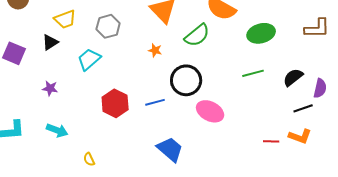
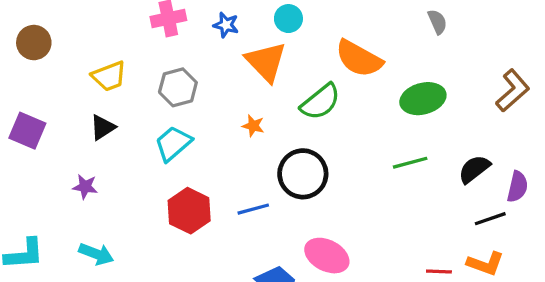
brown L-shape: (317, 28) -> (513, 91), turned -40
black triangle: (50, 42) -> (103, 127), moved
cyan trapezoid: (89, 59) -> (173, 143), moved
pink ellipse: (210, 111) -> (327, 256), moved

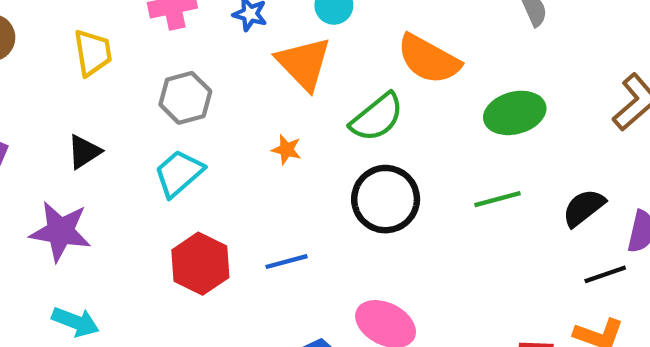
yellow trapezoid: (109, 76) -> (93, 53), moved, turned -78
black circle: (303, 174) -> (386, 199), moved
purple star: (85, 187) -> (60, 231), size x1.8

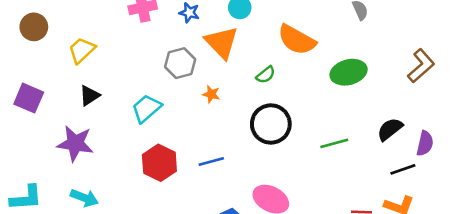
yellow trapezoid: (93, 53) -> (82, 50), moved, turned -124
gray hexagon: (185, 98) -> (180, 63), moved
green semicircle: (377, 117) -> (266, 75), size x0.6
green line: (498, 199) -> (334, 143), moved

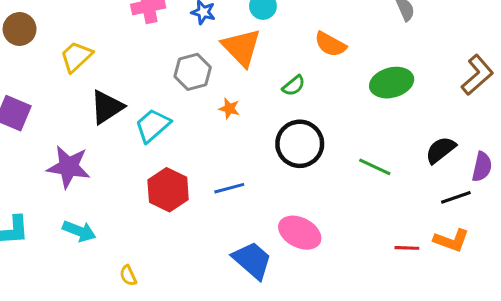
orange semicircle: (297, 40) -> (330, 44), size x0.7
black triangle: (90, 96) -> (107, 107), moved, size x1.4
green line: (334, 143) -> (375, 167), turned 40

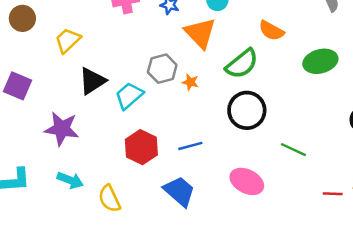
gray hexagon: (193, 72) -> (162, 69), moved
green semicircle: (294, 86) -> (242, 64), size x1.8
green line: (375, 167) -> (293, 150), moved
blue trapezoid: (252, 260) -> (179, 191), moved
yellow semicircle: (128, 275) -> (109, 199), moved, size x1.6

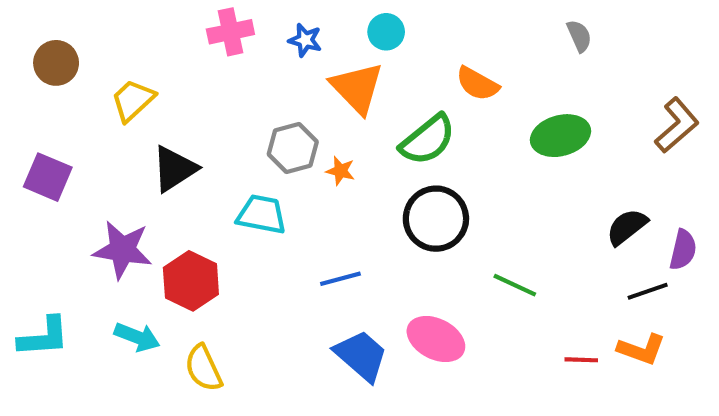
cyan trapezoid: (129, 96) -> (262, 214), moved, turned 52
red hexagon: (141, 147) -> (191, 281), moved
blue trapezoid: (179, 191) -> (361, 356), moved

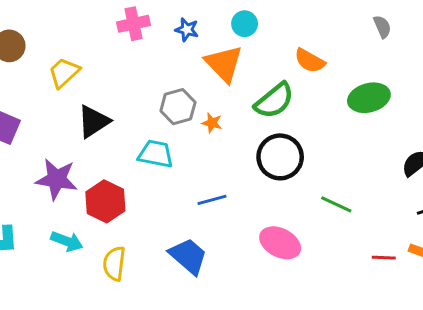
blue trapezoid: (361, 356) -> (188, 256), moved
yellow semicircle: (203, 368) -> (114, 264), turned 32

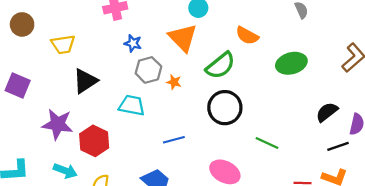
blue star: (187, 30) -> (133, 43), moved
yellow trapezoid: (64, 73) -> (63, 44), turned -145

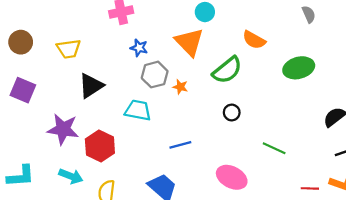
brown circle: (22, 24) -> (21, 42), moved
black circle: (225, 108) -> (232, 113), size x0.5

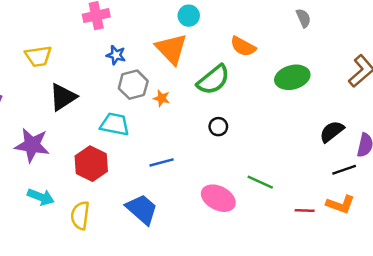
red hexagon: (100, 146) -> (91, 164), moved
green line: (274, 148) -> (260, 182), moved

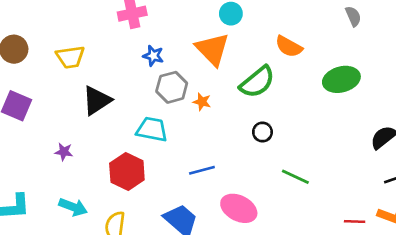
purple star: (32, 145) -> (64, 152), size x0.5
green line: (260, 182) -> (295, 177), moved
pink ellipse: (218, 198) -> (239, 208), moved

